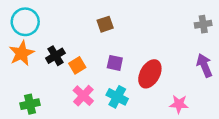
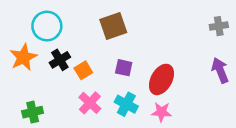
cyan circle: (25, 22) -> (47, 26), moved
brown square: (105, 24) -> (113, 26), size x1.5
pink star: (179, 104) -> (161, 112), moved

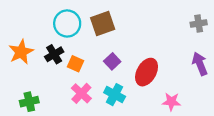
cyan circle: (47, 26) -> (67, 23), moved
purple square: (124, 68) -> (112, 61), turned 35
orange square: (83, 70) -> (75, 64), turned -35
pink star: (161, 112) -> (171, 102), moved

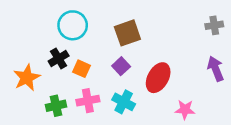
brown square: (103, 23) -> (127, 33), moved
orange star: (21, 52) -> (27, 78), moved
pink cross: (81, 93) -> (88, 101), turned 36
green cross: (29, 102) -> (56, 106), moved

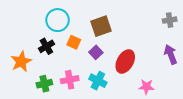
orange square: (82, 69) -> (74, 42), moved

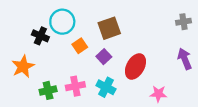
orange square: (74, 42) -> (80, 46), turned 32
black cross: (46, 46) -> (40, 36), moved, turned -35

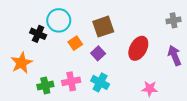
red ellipse: (135, 66) -> (138, 48), moved

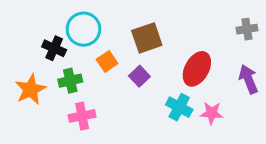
pink cross: (71, 81) -> (82, 116), moved
cyan cross: (100, 82) -> (179, 107), moved
green cross: (45, 86) -> (70, 81), moved
pink star: (150, 89) -> (212, 113), moved

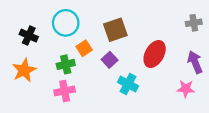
black cross: (54, 48) -> (29, 36), moved
green cross: (70, 81) -> (66, 64), moved
cyan cross: (179, 107) -> (128, 84), moved
pink star: (212, 113) -> (186, 89), moved

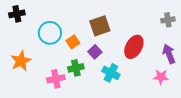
cyan circle: (66, 23) -> (50, 33), moved
black cross: (29, 36) -> (17, 14), moved, turned -35
green cross: (66, 64) -> (76, 68), moved

